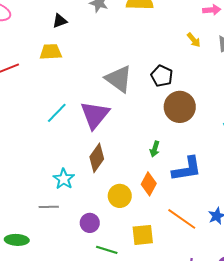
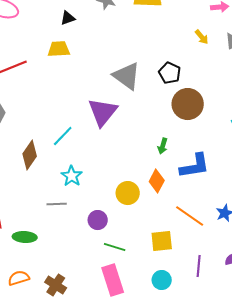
cyan line: (57, 113) -> (63, 136), moved
brown diamond: (97, 158) -> (30, 155), moved
yellow square: (143, 235) -> (162, 241), moved

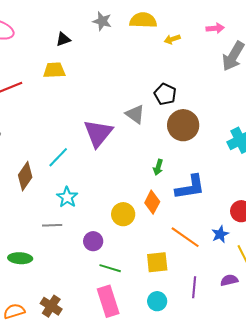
yellow arrow: (202, 37) -> (172, 39), moved, turned 112
gray triangle: (127, 76) -> (135, 114), moved, size x0.7
orange semicircle: (19, 278) -> (14, 311), moved

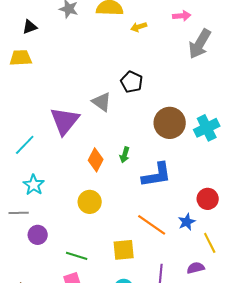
brown circle: (183, 125) -> (170, 123), moved
orange diamond: (152, 202) -> (96, 160), moved
purple circle: (93, 241) -> (38, 235), moved

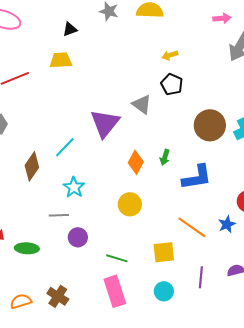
yellow arrow: (139, 27) -> (170, 55), moved

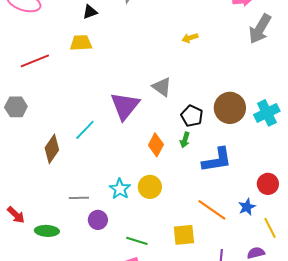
black pentagon: (172, 84) -> (192, 116), moved
cyan star: (74, 187) -> (120, 189), moved

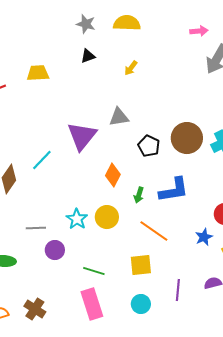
black triangle: (90, 12) -> (88, 56), moved
yellow arrow: (190, 38) -> (131, 68), moved, turned -35
gray triangle: (162, 87) -> (119, 117), turned -45
green arrow: (185, 140) -> (139, 195), moved
orange line: (212, 210) -> (154, 231), moved

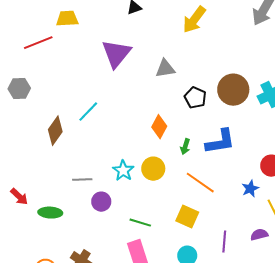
yellow arrow: (131, 68) -> (194, 20), moved, size x1.8
yellow trapezoid: (38, 73) -> (67, 19), moved
purple triangle: (82, 136) -> (116, 54), moved
yellow square: (141, 265) -> (187, 217), turned 30

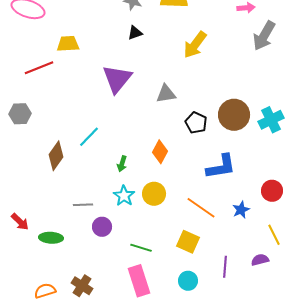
green arrow: (185, 147) -> (122, 164), moved
blue star: (250, 189) -> (241, 210), moved

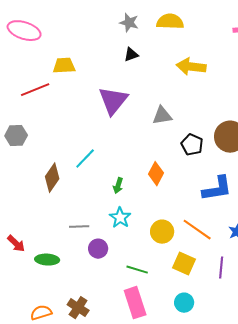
yellow arrow: (195, 45) -> (191, 67), turned 60
yellow circle: (154, 194) -> (162, 232), moved
purple line: (225, 267) -> (221, 268), moved

